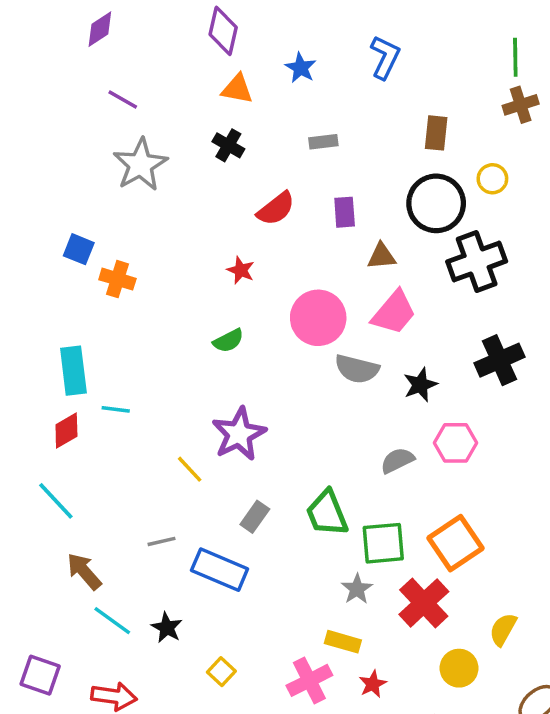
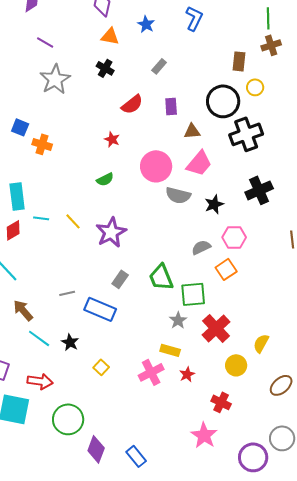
brown rectangle: (436, 133) -> (239, 61), moved
gray rectangle: (323, 142) -> (159, 66), turned -42
yellow line: (190, 469) -> (73, 221), moved
orange square: (455, 543) -> (226, 269), moved, size x0.7

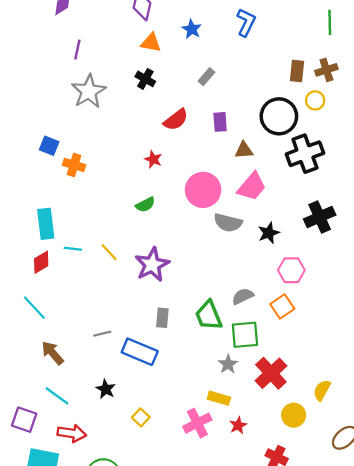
purple line: (45, 42) -> (77, 50), turned 72
brown cross: (271, 45) -> (326, 70), moved
gray semicircle: (201, 247) -> (243, 296), moved
gray rectangle: (120, 279) -> (162, 318), turned -30
cyan line: (39, 338) -> (57, 396), moved

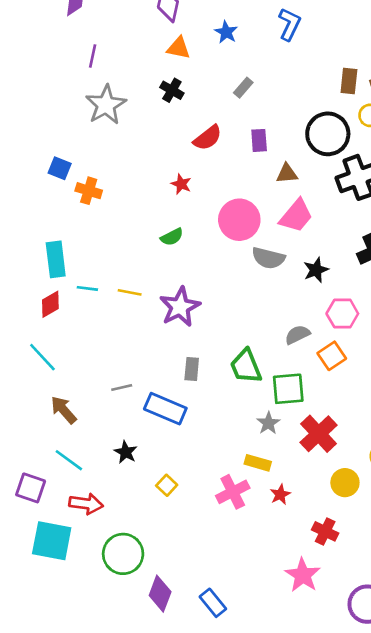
yellow line: (109, 252) -> (130, 292), turned -36
gray semicircle: (243, 296) -> (297, 335), moved

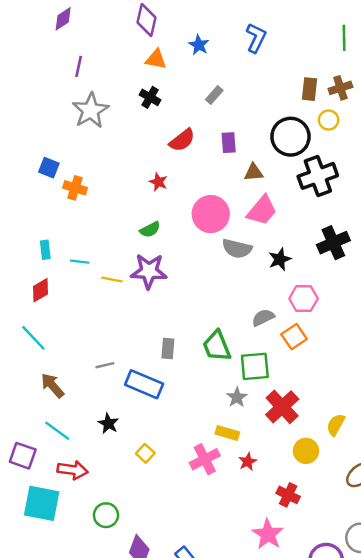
cyan rectangle: (56, 259) -> (45, 250), size x0.6
cyan line: (87, 288) -> (80, 262), moved
purple star: (180, 307) -> (149, 271), moved, turned 30
green circle: (123, 554) -> (106, 515), size x0.7

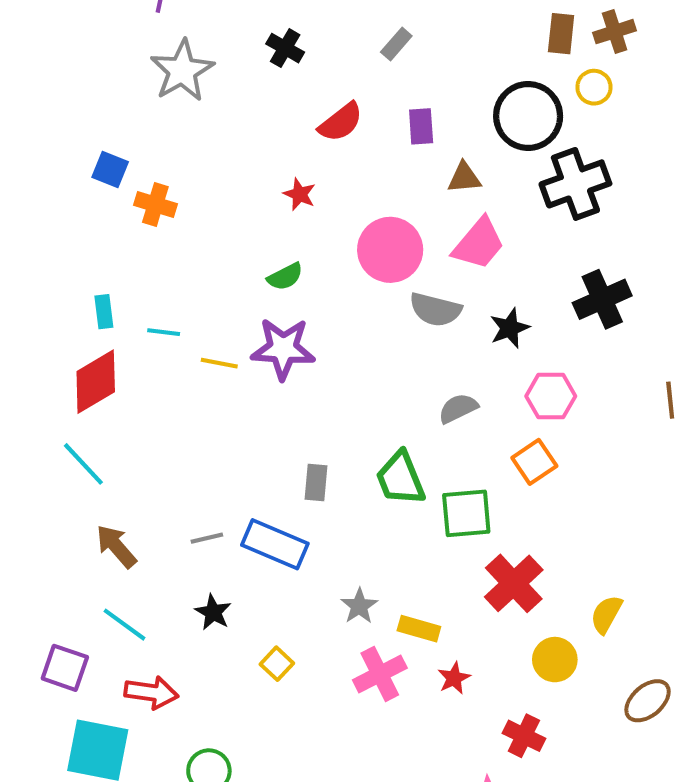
red diamond: (41, 290) -> (96, 382), size x1.5
gray semicircle: (263, 318) -> (458, 408), moved
gray line: (105, 365) -> (207, 538), moved
gray star: (237, 397) -> (359, 606), moved

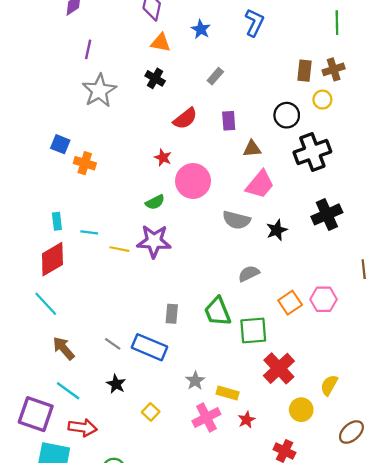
black circle: (528, 116) -> (287, 115), size x0.7
pink circle: (390, 250) -> (193, 181), moved
pink hexagon: (551, 396) -> (324, 299), moved
gray line: (207, 538) -> (113, 344), turned 48
purple square: (65, 668) -> (36, 414), size x1.4

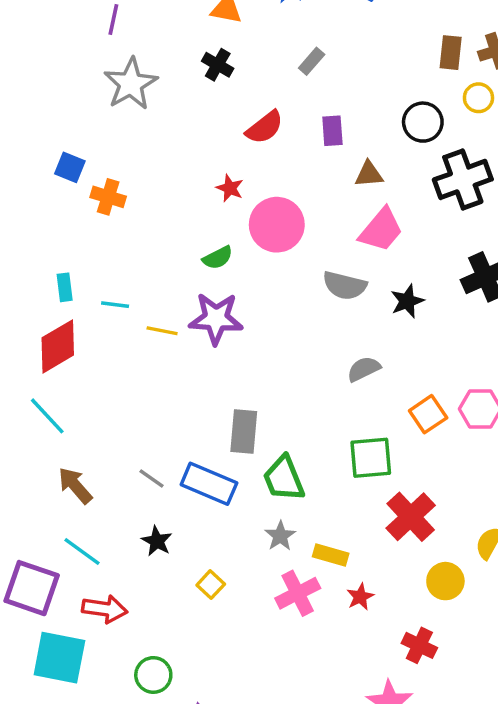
green trapezoid: (218, 312) -> (284, 479), moved
gray rectangle: (172, 314) -> (244, 432), size x1.4

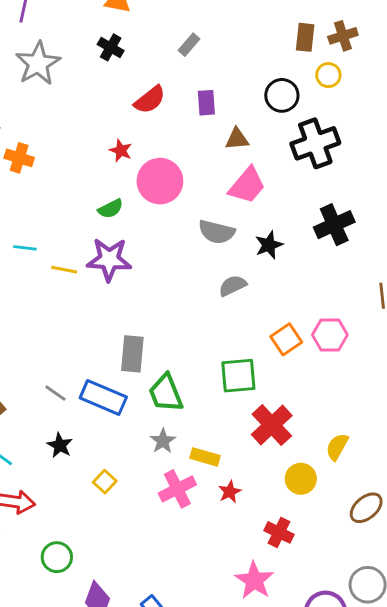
gray semicircle: (364, 369) -> (233, 286), moved

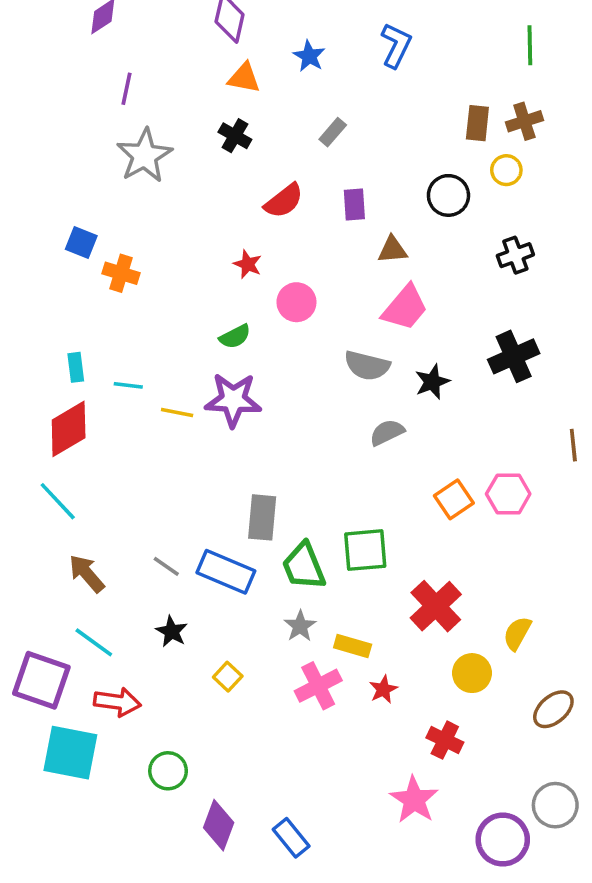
black cross: (315, 143) -> (515, 255), moved, size x0.6
pink circle: (160, 181) -> (296, 302), size x0.7
green square: (238, 376) -> (365, 550), moved

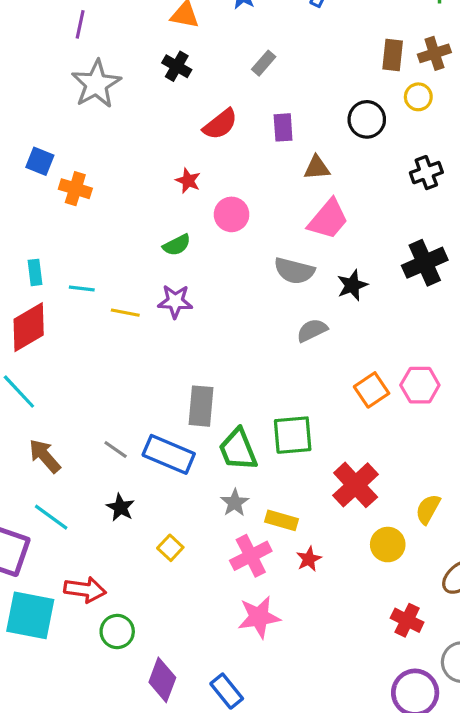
purple star: (233, 400) -> (175, 301), size x0.7
red arrow: (117, 702) -> (85, 590), moved
red cross: (445, 740) -> (407, 620), moved
pink star: (414, 800) -> (259, 617), moved, turned 30

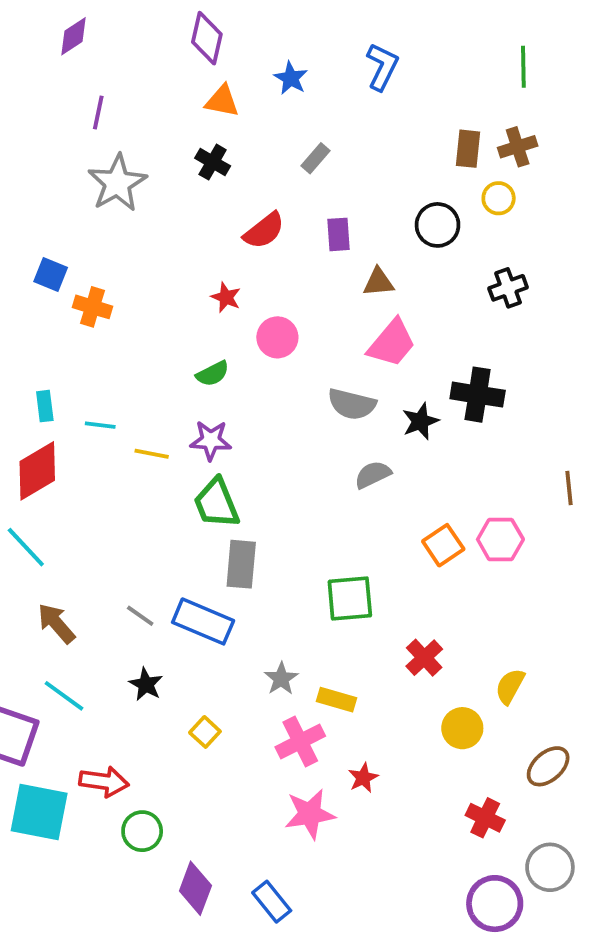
black cross: (425, 263) -> (478, 395), moved, turned 33
green trapezoid: (238, 450) -> (216, 503), moved
red cross: (356, 485) -> (424, 658), size x0.7
red star: (309, 559) -> (363, 778), moved

